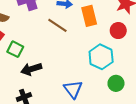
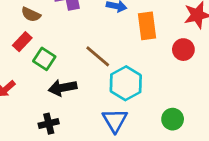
brown line: (57, 25) -> (98, 56), moved
cyan hexagon: (101, 57) -> (126, 83), moved

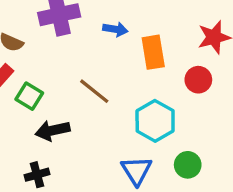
cyan hexagon: (126, 83) -> (155, 121), moved
blue triangle: (115, 120) -> (136, 170), moved

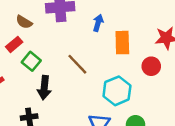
blue arrow: (115, 29) -> (98, 23), turned -91
black arrow: (53, 130) -> (44, 88), turned -80

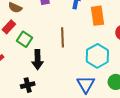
brown line: (77, 64) -> (63, 37), turned 48

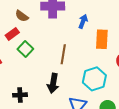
black arrow: (38, 60) -> (53, 83), moved

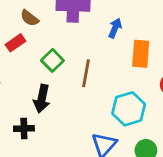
green square: (25, 49) -> (52, 60), moved
black arrow: (53, 83) -> (42, 99), moved

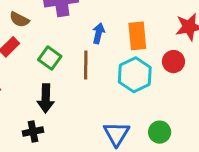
blue arrow: (115, 28) -> (98, 33), moved
cyan hexagon: (129, 109) -> (135, 75), moved

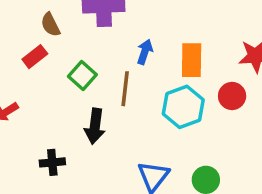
brown semicircle: (19, 19) -> (50, 25), turned 30
black arrow: (46, 98) -> (95, 126), moved

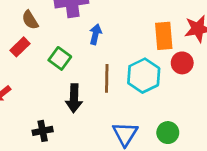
blue arrow: (145, 52) -> (95, 34), moved
orange rectangle: (192, 60) -> (164, 36), moved
brown line: (125, 89) -> (107, 78), moved

